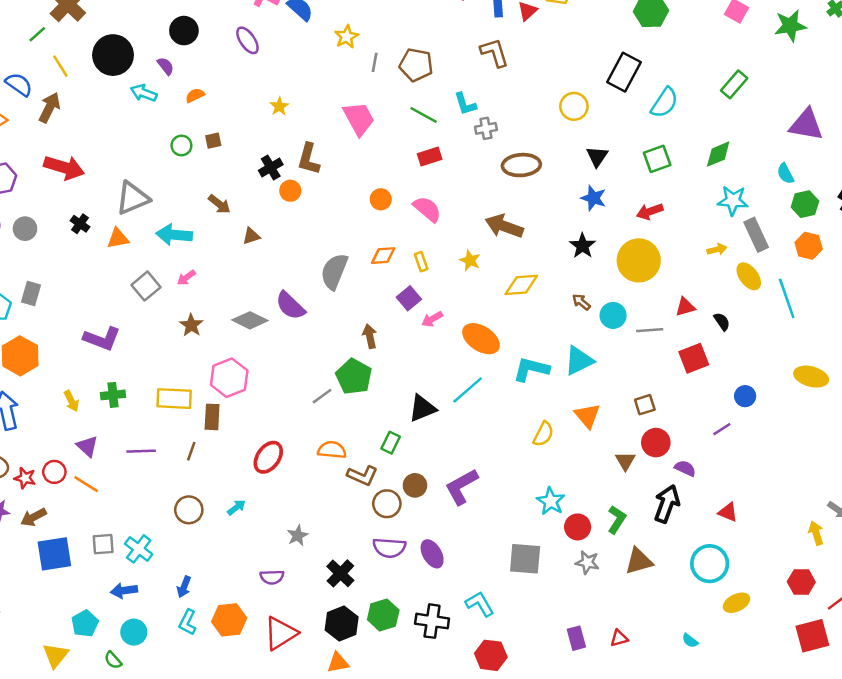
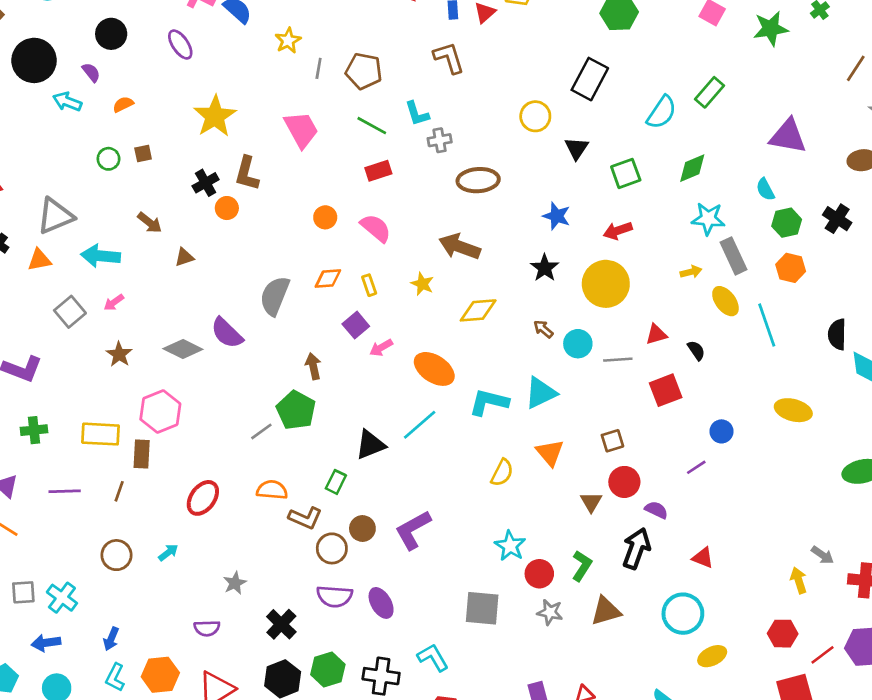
cyan semicircle: (664, 103) -> (662, 112), moved
yellow star: (279, 106) -> (215, 116), size x2.0
black triangle: (597, 157) -> (577, 148), moved

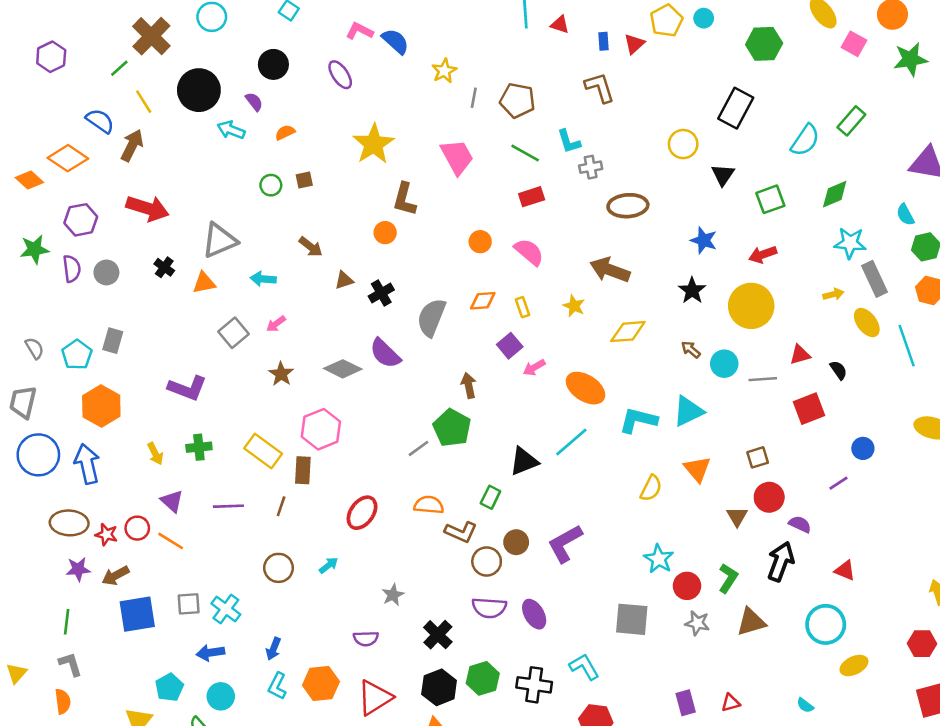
black cross: (206, 183) -> (381, 293), moved
cyan arrow: (101, 256) -> (263, 279), size x0.7
yellow rectangle: (101, 434) -> (263, 451), turned 33

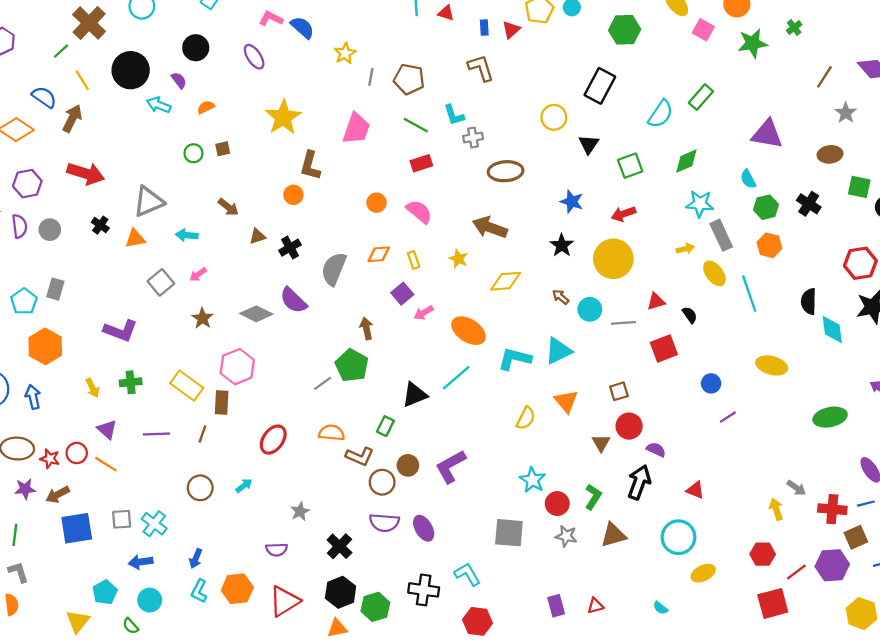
pink trapezoid: (457, 157) -> (356, 129), turned 48
blue arrow: (87, 464) -> (33, 397), size x0.7
purple line: (839, 483) -> (728, 417), moved
green hexagon: (483, 678) -> (375, 607), moved

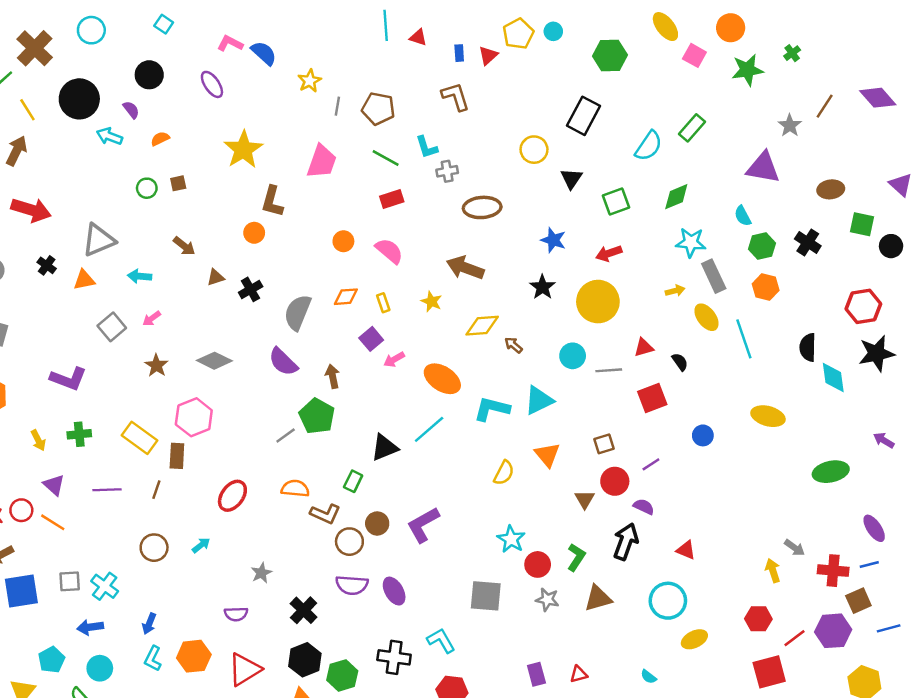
gray star: (846, 113) -> (790, 125), moved
brown arrow: (561, 297) -> (513, 345), moved
purple semicircle: (293, 300) -> (283, 362), moved
purple line: (728, 417) -> (651, 464), moved

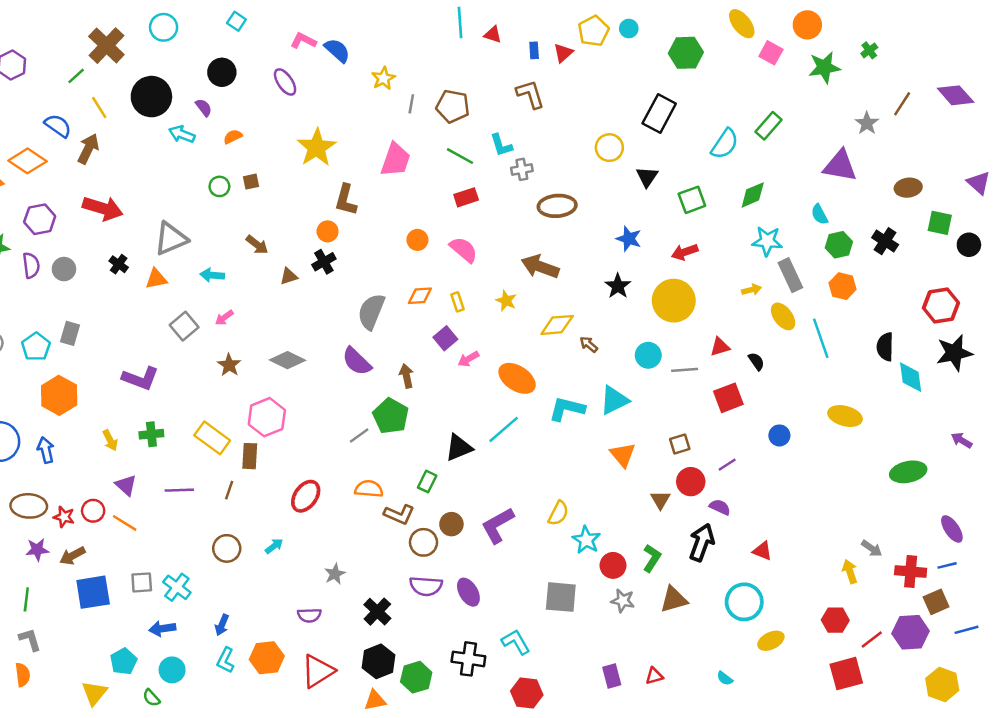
black cross: (251, 289) -> (324, 262), moved
yellow semicircle: (504, 473) -> (558, 513), moved

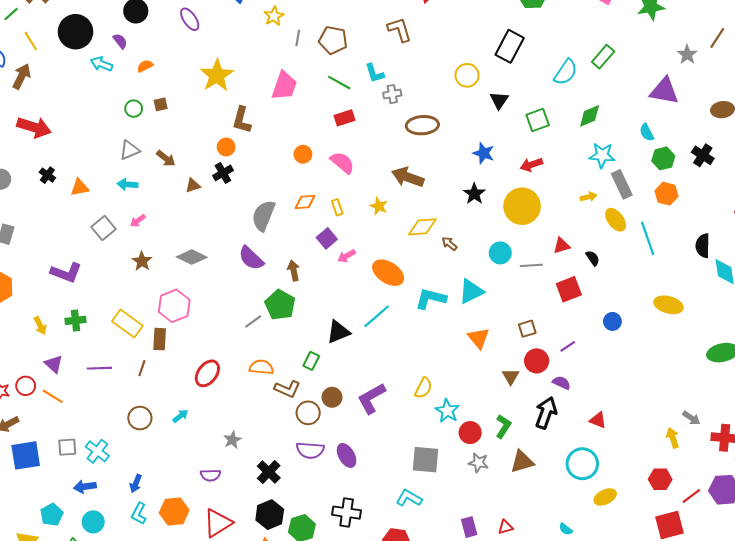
gray triangle: (171, 239) -> (130, 150), moved, size x0.7
cyan L-shape: (516, 642) -> (409, 498), moved, turned -30

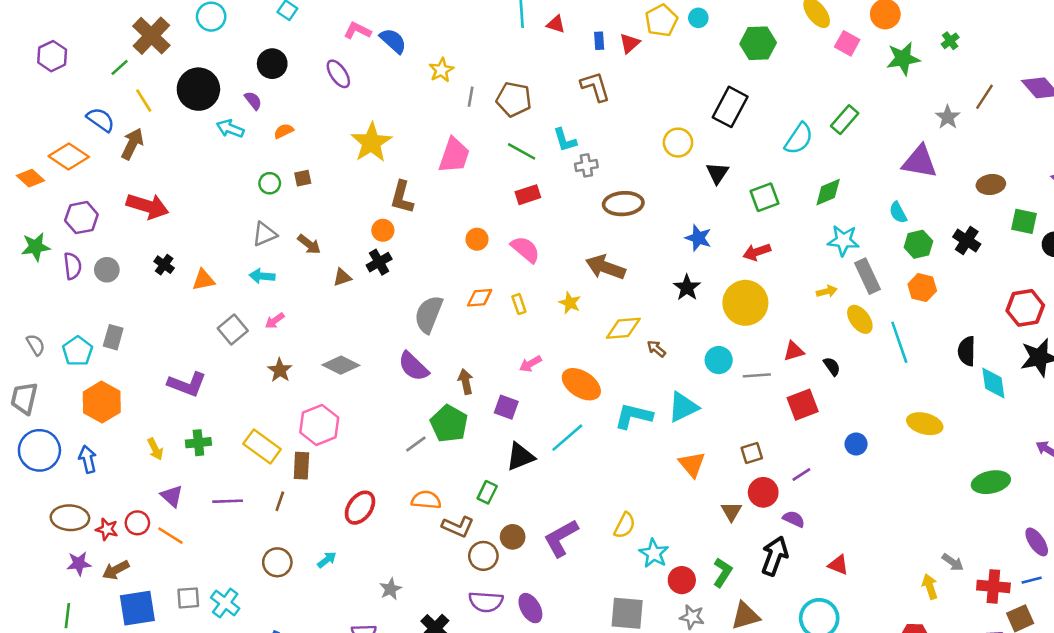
purple square: (327, 238) -> (506, 407), moved, turned -30

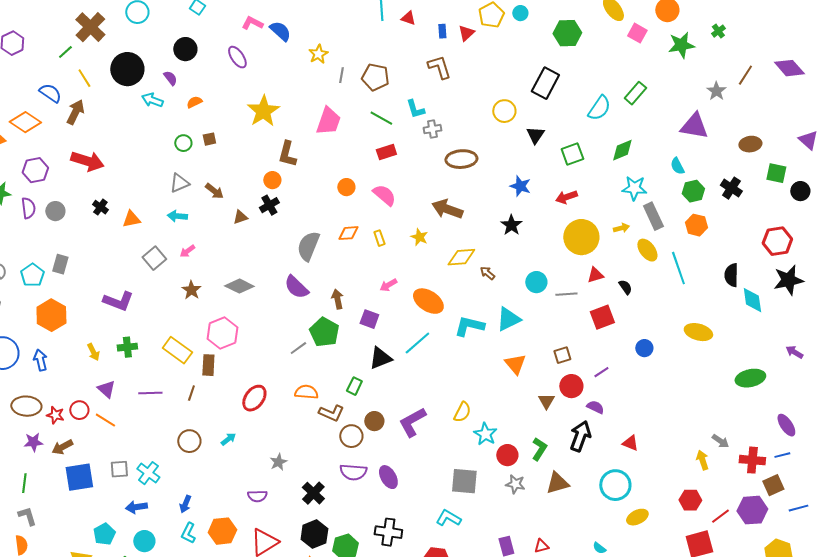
yellow circle: (745, 303) -> (581, 237), moved

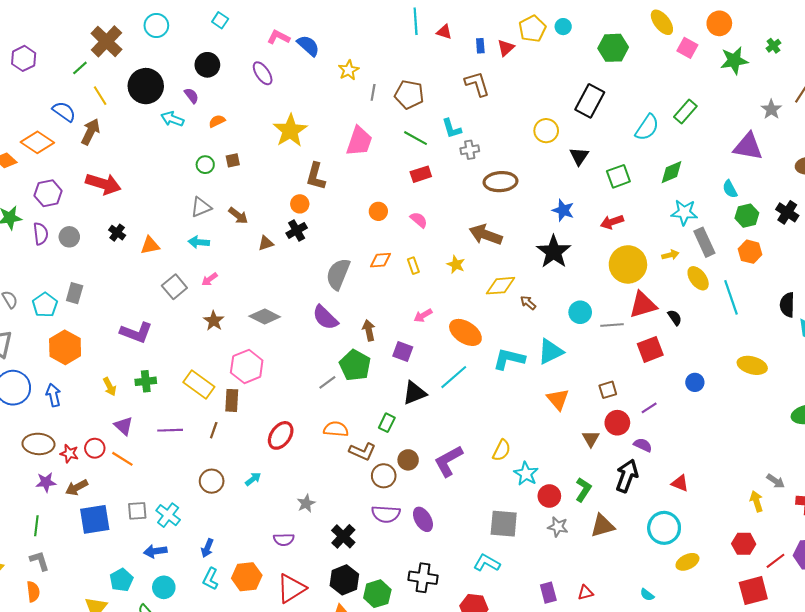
pink semicircle: (384, 195) -> (419, 220), size x0.7
black star: (511, 225) -> (554, 252), size x1.5
red triangle: (595, 275) -> (643, 305), size x1.6

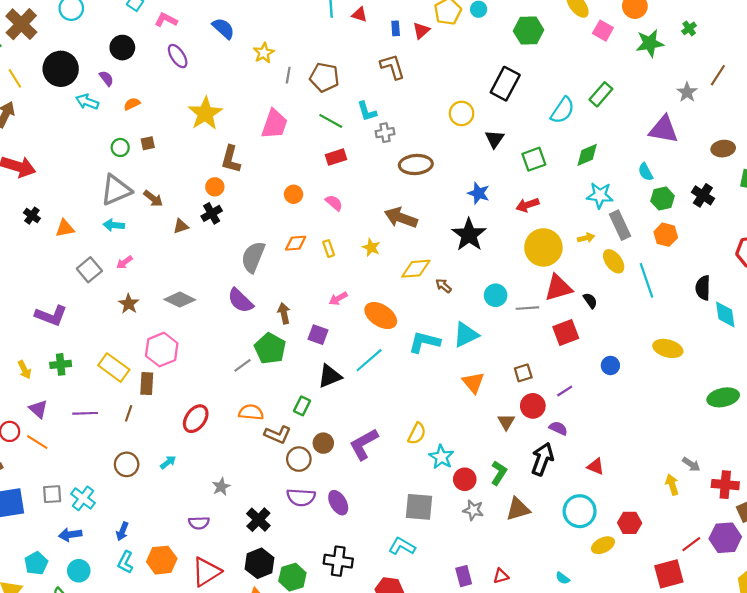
pink L-shape: (279, 37) -> (166, 20), moved
gray triangle: (201, 207) -> (116, 190), size x1.5
red hexagon: (744, 544) -> (630, 523), moved

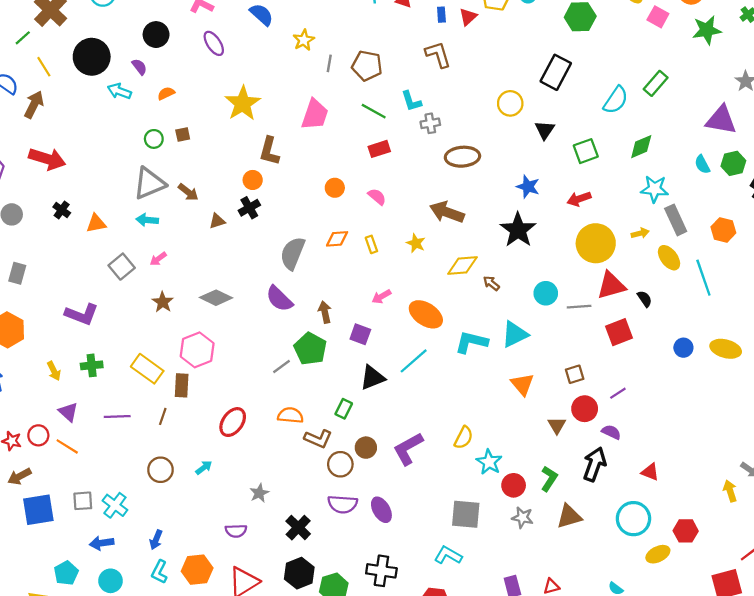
green hexagon: (663, 199) -> (733, 163), moved
blue circle: (610, 365) -> (683, 348), moved

